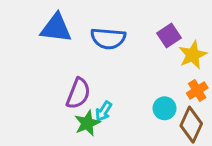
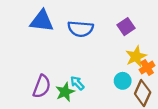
yellow star: (193, 55) -> (136, 56), moved
purple semicircle: (78, 93) -> (42, 86), moved
cyan arrow: (104, 111) -> (77, 83), turned 104

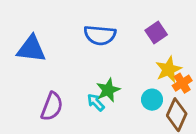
blue triangle: (42, 21) -> (31, 49), moved
green star: (65, 92) -> (108, 90), moved

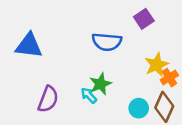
purple square: (156, 32) -> (144, 19), moved
blue semicircle: (100, 35) -> (107, 42), moved
cyan circle: (152, 100) -> (139, 108), moved

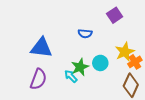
blue semicircle: (107, 42) -> (85, 34), size x0.6
blue triangle: (29, 46) -> (41, 48), moved
cyan circle: (139, 108) -> (100, 63), moved

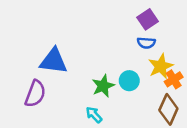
blue semicircle: (85, 34) -> (146, 43), moved
cyan arrow: (71, 76) -> (94, 115), moved
purple semicircle: (38, 79) -> (35, 94), moved

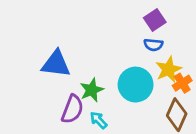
cyan circle: (129, 81) -> (136, 85), size x1.6
green star: (103, 86) -> (92, 90), moved
purple semicircle: (35, 94) -> (72, 109), moved

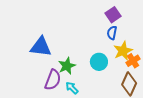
blue semicircle: (153, 45) -> (112, 33), turned 96
cyan circle: (136, 85) -> (99, 62), size x0.7

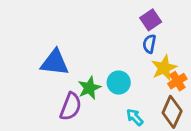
cyan circle: (99, 62) -> (119, 83), moved
cyan arrow: (72, 88) -> (135, 117), moved

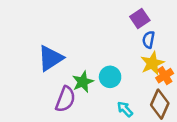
blue semicircle: (149, 44) -> (149, 40), moved
blue triangle: (55, 63) -> (50, 58), turned -40

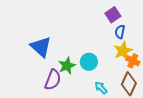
blue triangle: (50, 58) -> (41, 47), turned -45
orange cross: (165, 76) -> (133, 61), turned -32

